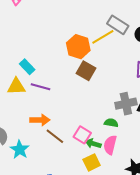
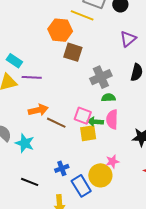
yellow line: (103, 37) -> (82, 15), turned 65
gray cross: (126, 104) -> (101, 77), moved
yellow square: (92, 162) -> (88, 133), moved, turned 30

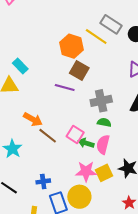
purple line: (32, 77) -> (65, 88), moved
orange arrow: (38, 110) -> (33, 119), turned 30
yellow square: (88, 133) -> (104, 173), moved, turned -30
pink star: (112, 161) -> (86, 171), moved, size x1.5

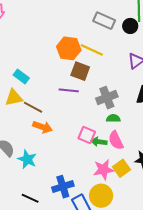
yellow line: (96, 36) -> (92, 50), moved
brown line: (48, 136) -> (33, 107), moved
pink semicircle: (103, 145) -> (116, 140), turned -30
blue cross: (43, 181) -> (63, 187), size x1.5

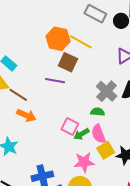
gray cross: (107, 98) -> (107, 91), moved, turned -30
green arrow: (99, 142) -> (81, 134), turned -42
yellow square: (121, 168) -> (106, 150), moved

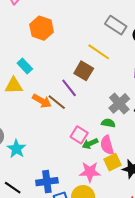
orange hexagon: (58, 39) -> (42, 28), moved
purple line: (55, 81) -> (69, 88), turned 36
brown line: (18, 95) -> (57, 102), moved
orange arrow: (26, 115) -> (42, 101), moved

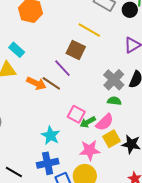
green semicircle: (108, 123) -> (114, 101), moved
pink semicircle: (107, 145) -> (105, 122), turned -114
cyan star: (16, 149) -> (51, 135), moved

